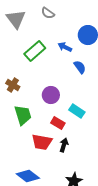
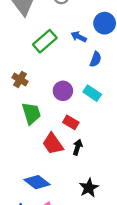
blue semicircle: (80, 67) -> (96, 59), turned 56
cyan rectangle: (77, 111) -> (92, 93), moved
red trapezoid: (42, 142) -> (53, 144), turned 45

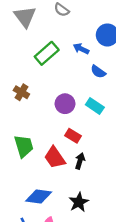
blue semicircle: (96, 59) -> (98, 72), turned 105
green trapezoid: (31, 113) -> (24, 146), moved
blue diamond: (37, 182) -> (39, 196), turned -30
black star: (89, 188) -> (79, 202), moved

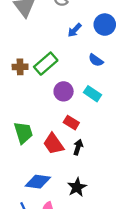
blue arrow: (81, 49) -> (75, 30), moved, turned -72
green rectangle: (47, 53) -> (46, 64), moved
brown cross: (21, 92) -> (20, 67), moved, turned -32

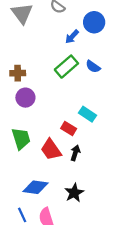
blue circle: (105, 25) -> (94, 22), moved
green rectangle: (46, 64) -> (66, 67), moved
purple circle: (64, 91) -> (25, 98), moved
cyan rectangle: (92, 94) -> (87, 114), moved

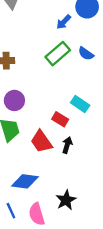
purple circle: (25, 98) -> (14, 100), moved
black star: (74, 193) -> (66, 200), moved

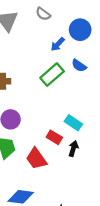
blue semicircle: (86, 54) -> (79, 66), moved
black arrow: (67, 145) -> (73, 149), moved

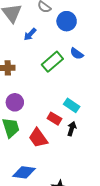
blue circle: (80, 30) -> (67, 21), moved
blue arrow: (58, 44) -> (30, 34), moved

